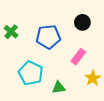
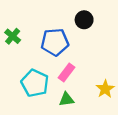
black circle: (82, 22) -> (84, 20), moved
pink rectangle: (78, 57) -> (67, 73), moved

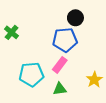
blue pentagon: (55, 42) -> (65, 40), moved
cyan pentagon: (35, 83) -> (31, 74), turned -30

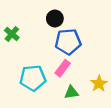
black circle: (75, 18) -> (55, 19), moved
green triangle: (60, 89) -> (71, 92), moved

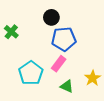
cyan pentagon: (33, 78) -> (31, 73), turned -30
green triangle: (71, 92) -> (67, 86), turned 32

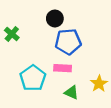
pink rectangle: (59, 64) -> (63, 68), turned 56

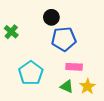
pink rectangle: (63, 68) -> (74, 67), moved
yellow star: (99, 84) -> (88, 86), moved

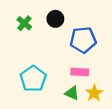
green cross: (11, 32) -> (24, 23), moved
blue pentagon: (64, 39) -> (83, 40), moved

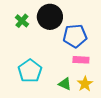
black circle: (55, 19) -> (50, 17), size x1.6
pink rectangle: (80, 72) -> (81, 60), moved

